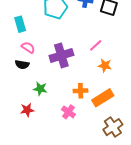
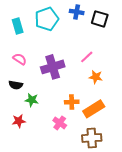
cyan rectangle: (20, 24) -> (18, 26), moved
black semicircle: (22, 65) -> (16, 85), moved
brown cross: (113, 127) -> (92, 138), moved, turned 30

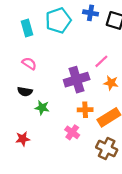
purple cross: (53, 67) -> (77, 80), moved
red star: (19, 121) -> (23, 139), moved
brown cross: (92, 138) -> (107, 148), turned 30

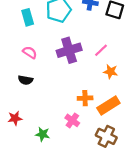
purple cross: (77, 80) -> (69, 50), moved
green star: (42, 108) -> (43, 134), moved
red star: (23, 139) -> (15, 118), moved

